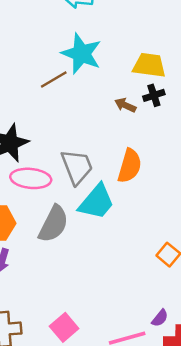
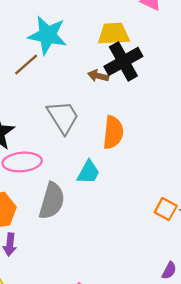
black cross: (154, 95) -> (123, 61), size x1.8
gray trapezoid: (77, 167) -> (63, 117), moved
cyan trapezoid: (97, 202) -> (88, 172), size x0.7

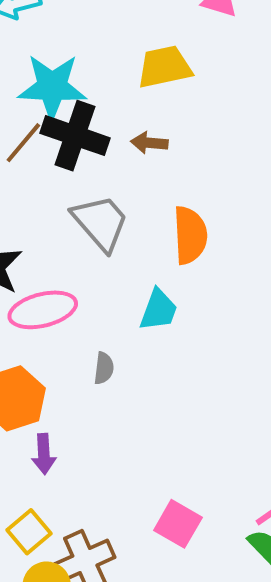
black cross: (123, 61) -> (75, 136), moved, turned -33
gray semicircle: (52, 201) -> (104, 368), size x0.5

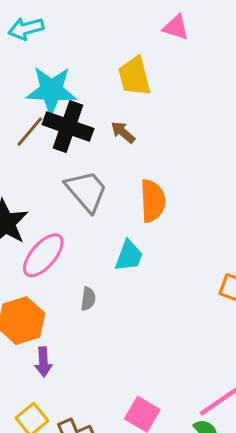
yellow trapezoid: (164, 67) -> (135, 76), turned -93
brown arrow: (149, 143) -> (123, 132), turned 35
pink ellipse: (43, 310) -> (43, 255), turned -36

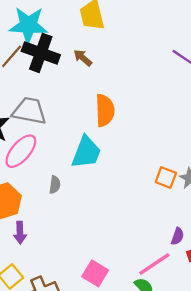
gray trapezoid: (86, 191) -> (29, 111), moved, turned -39
cyan trapezoid: (129, 256) -> (86, 152), size x1.4

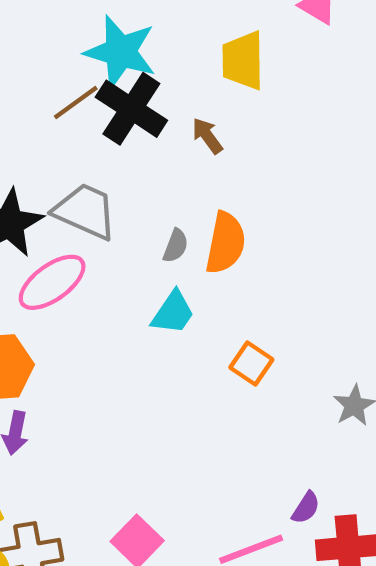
cyan trapezoid: (86, 152) -> (173, 313), size x0.7
orange square: (166, 177) -> (251, 364), moved
gray semicircle: (55, 185) -> (176, 246), moved

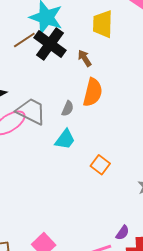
gray trapezoid: (85, 211) -> (31, 111), moved
orange semicircle: (225, 243) -> (93, 92), moved

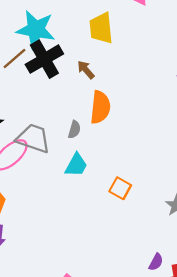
black cross: (50, 44) -> (44, 59), turned 32

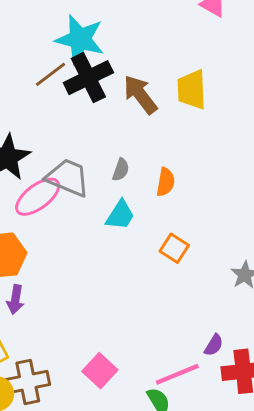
yellow trapezoid: (101, 28) -> (192, 90), moved
brown arrow: (86, 70) -> (140, 95), size x1.6
orange semicircle: (100, 107) -> (166, 182), moved, size x0.7

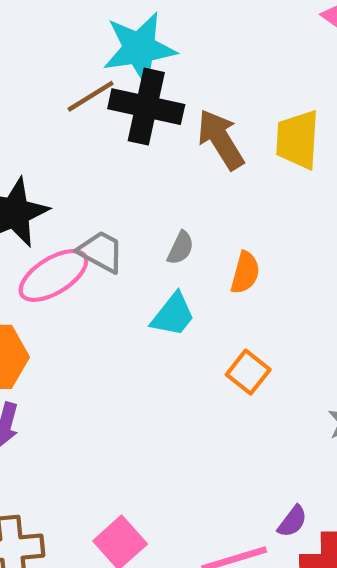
cyan star: (80, 39) -> (139, 48), turned -30
black cross: (88, 78) -> (146, 107), turned 33
gray trapezoid: (68, 178) -> (101, 252), size x0.7

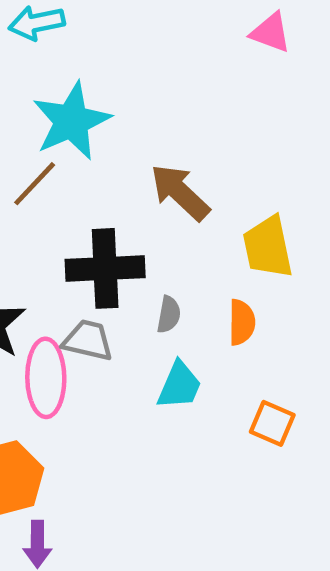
black cross: (146, 107) -> (105, 268), moved
yellow trapezoid: (298, 140) -> (268, 247), moved
pink ellipse: (53, 275) -> (46, 378), turned -44

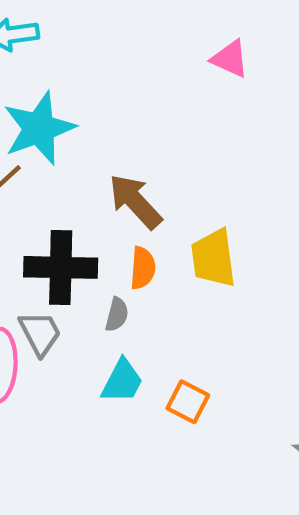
orange semicircle: (242, 322) -> (143, 268), moved
gray trapezoid: (88, 340) -> (40, 333), turned 45
orange square: (272, 423) -> (188, 402), moved

